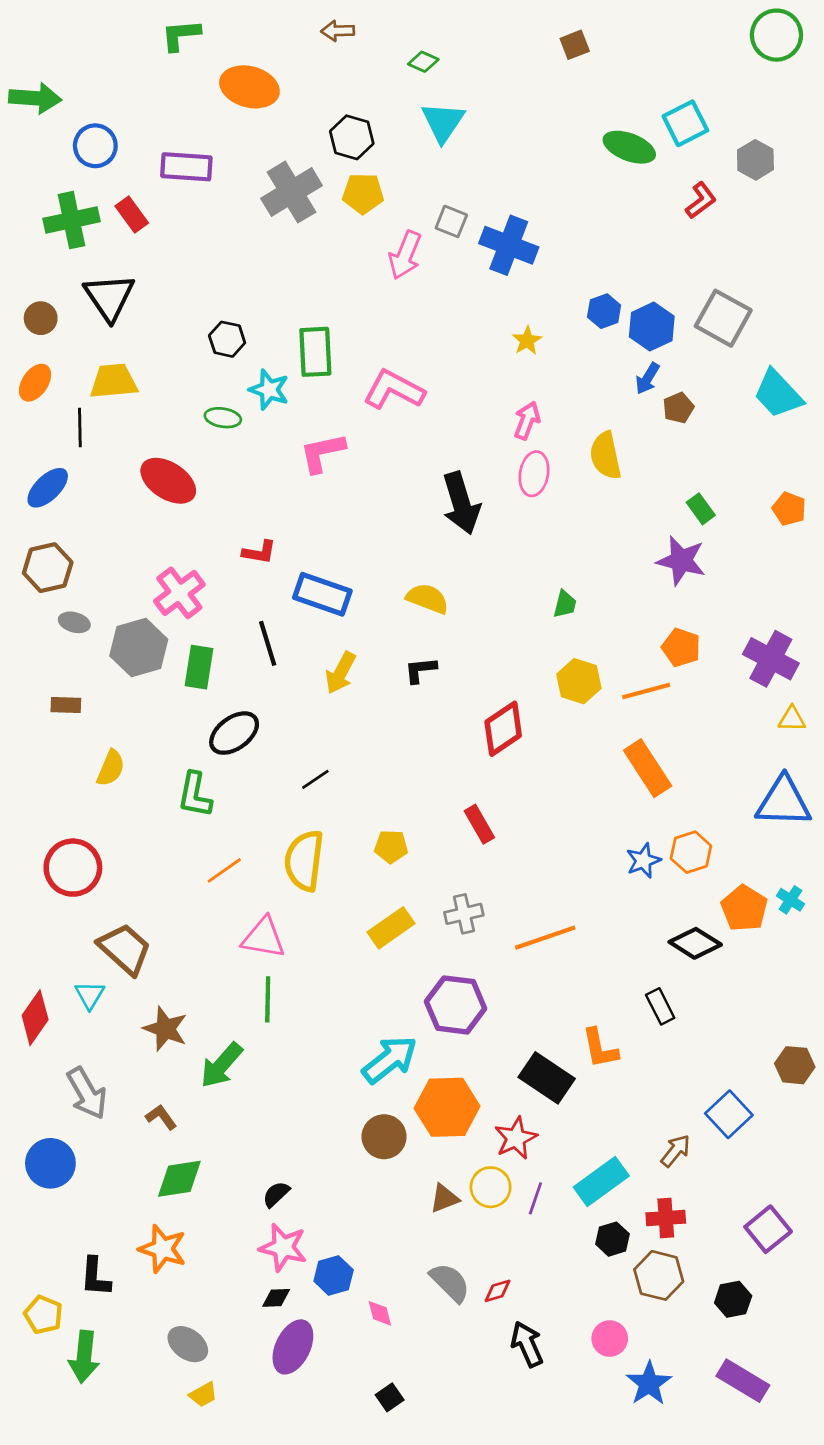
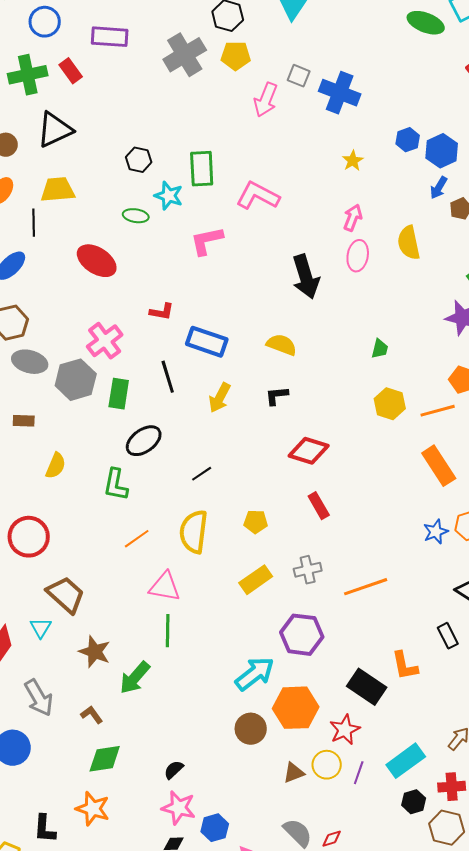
black triangle: (109, 297) -> (55, 130), turned 39
gray ellipse: (74, 622) -> (30, 362), size x1.6
red diamond: (503, 729) -> (309, 451), moved, turned 51

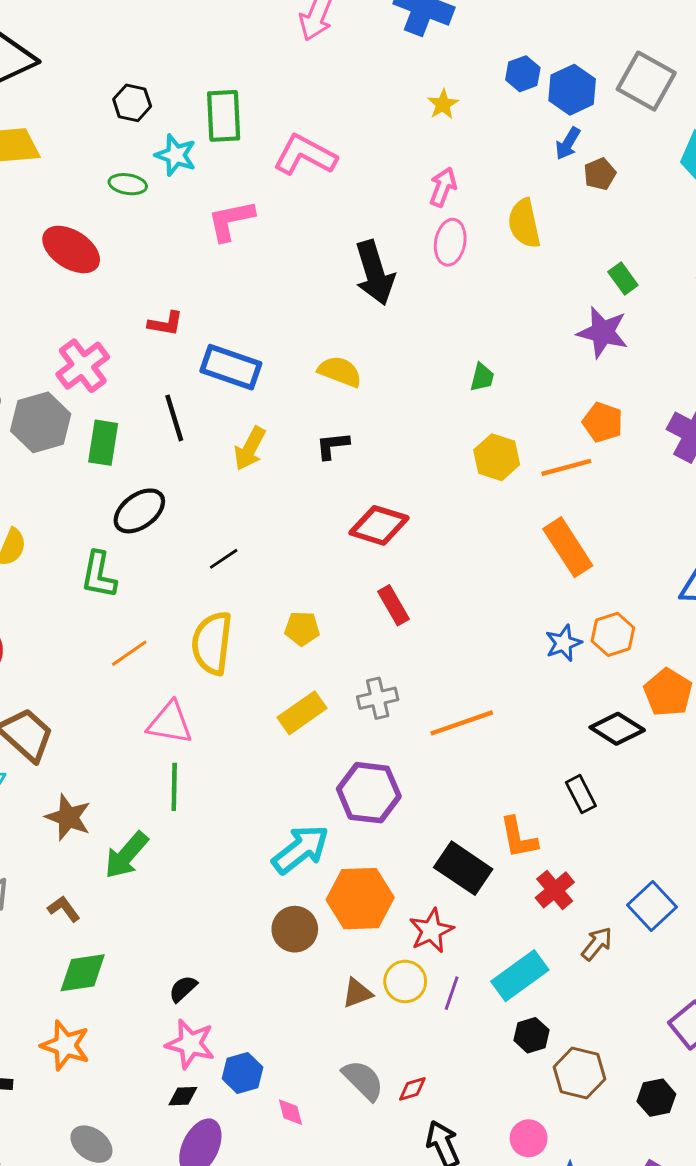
red cross: (452, 787) -> (555, 890), moved, turned -36

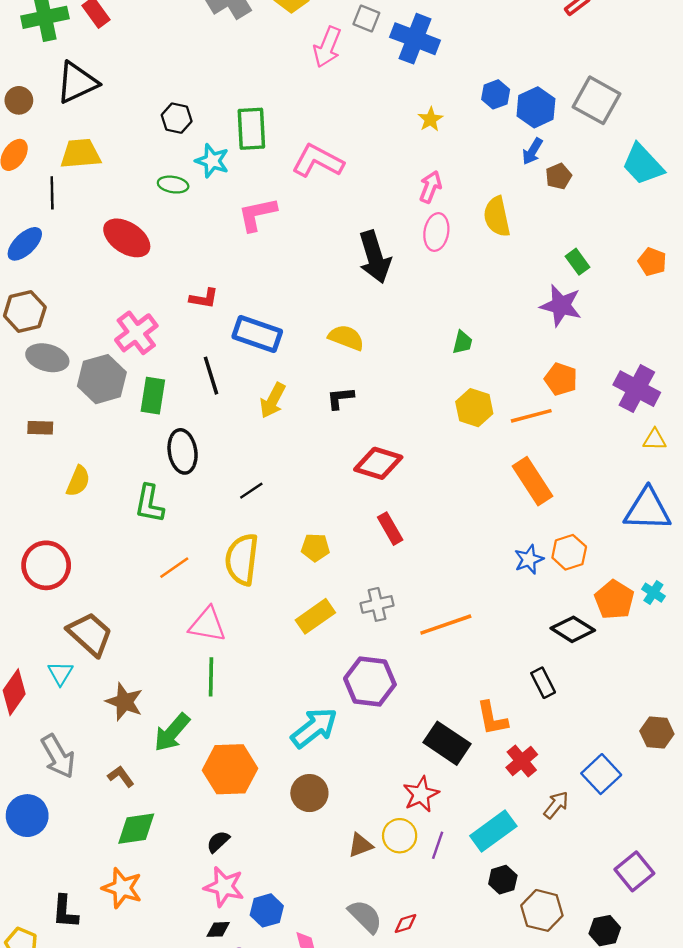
black ellipse: (139, 511) -> (183, 451), turned -63
orange hexagon: (360, 899) -> (230, 769), moved

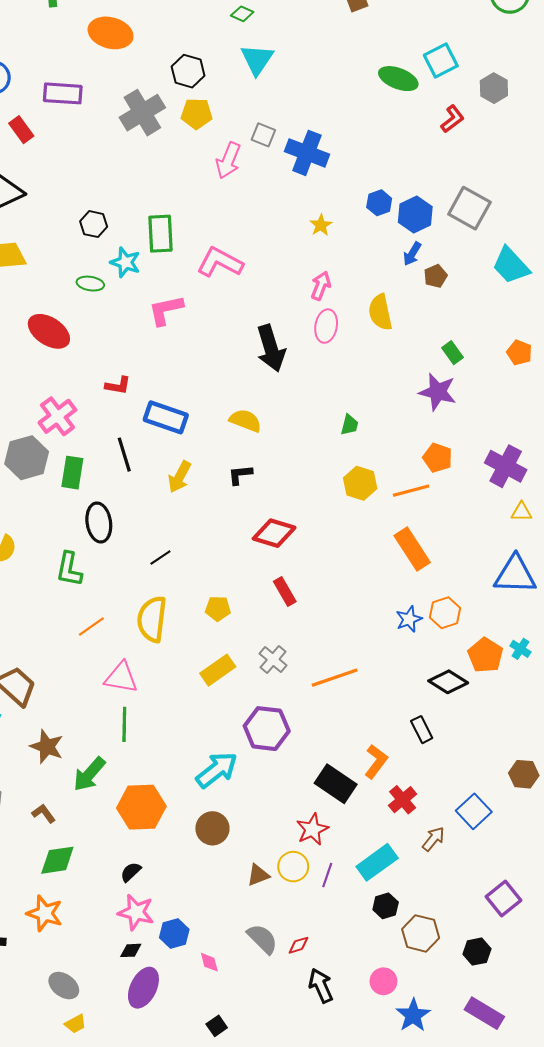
gray cross: (377, 604) -> (273, 659), turned -36
orange L-shape: (492, 718) -> (376, 761), turned -132

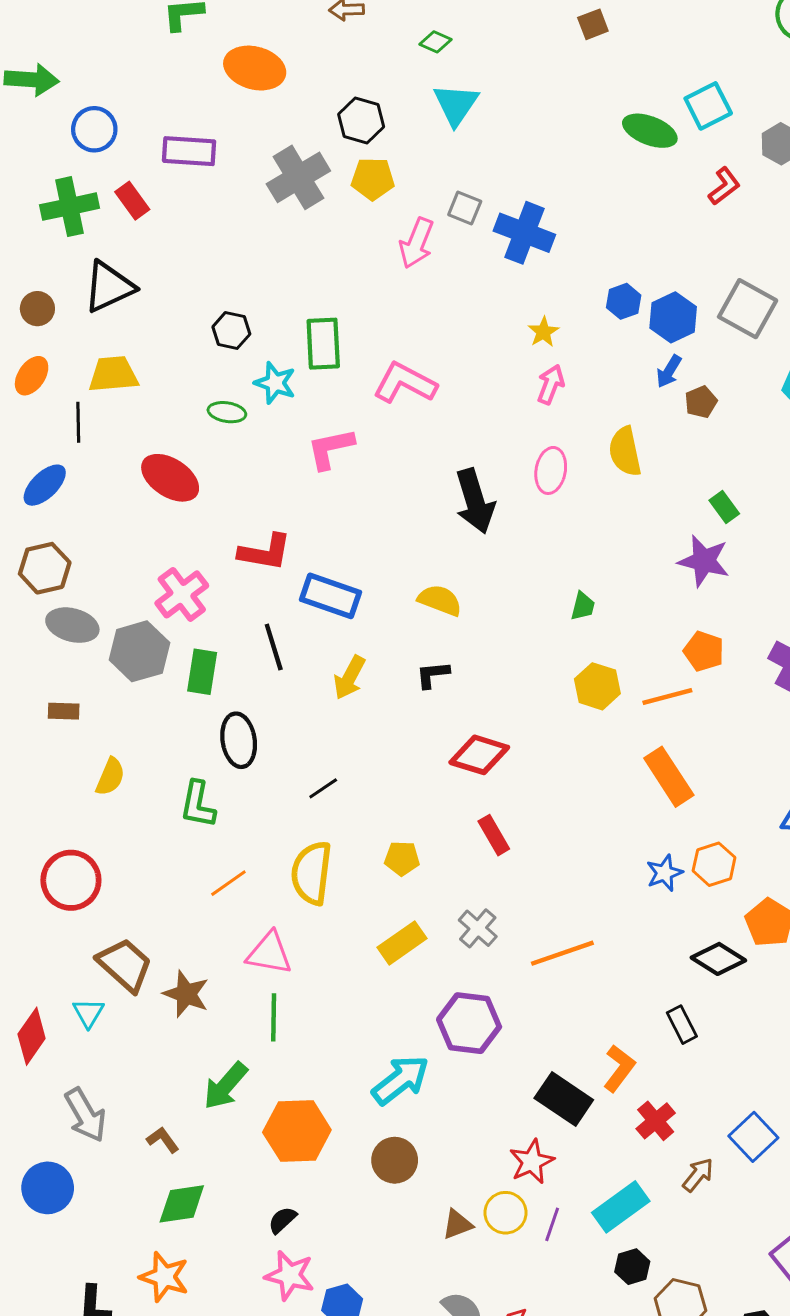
pink arrow: (321, 286) -> (551, 384), moved
red L-shape: (118, 386) -> (265, 552), size x1.5
brown star: (47, 747) -> (186, 994), moved

